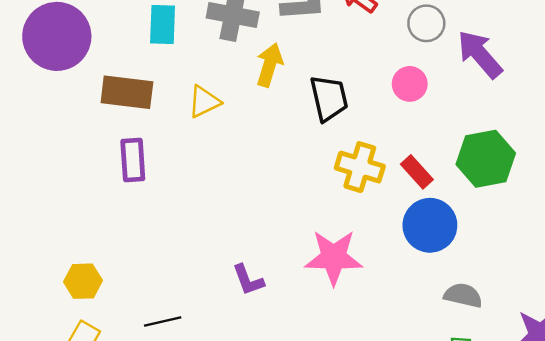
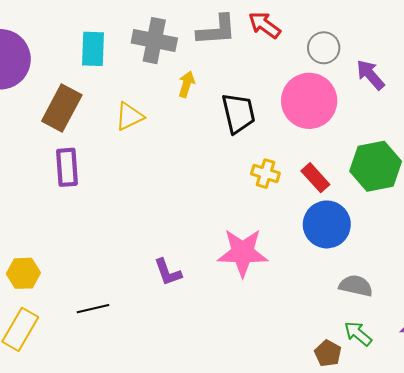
purple arrow: (480, 54) -> (370, 75), size x0.7
yellow arrow: (270, 65) -> (187, 84), size x0.7
pink circle: (410, 84) -> (309, 101), size x1.8
brown rectangle: (127, 92) -> (62, 108), turned -69
yellow cross: (360, 167) -> (265, 174), size x0.7

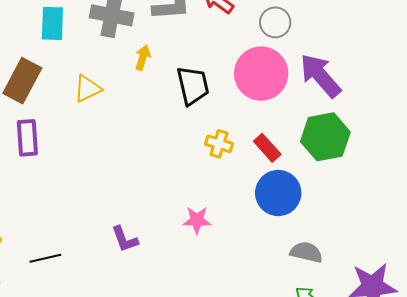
purple arrow: (370, 75) -> (320, 76), moved, size x1.5
pink star: (243, 253) -> (197, 220), size x0.6
black line: (93, 309) -> (45, 258), moved

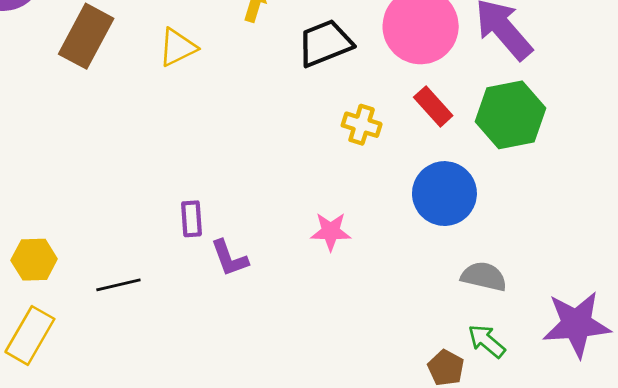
black trapezoid: (193, 86) -> (325, 43), turned -99
purple rectangle: (27, 138) -> (192, 219), moved, size x0.7
red rectangle: (267, 148) -> (433, 106), moved

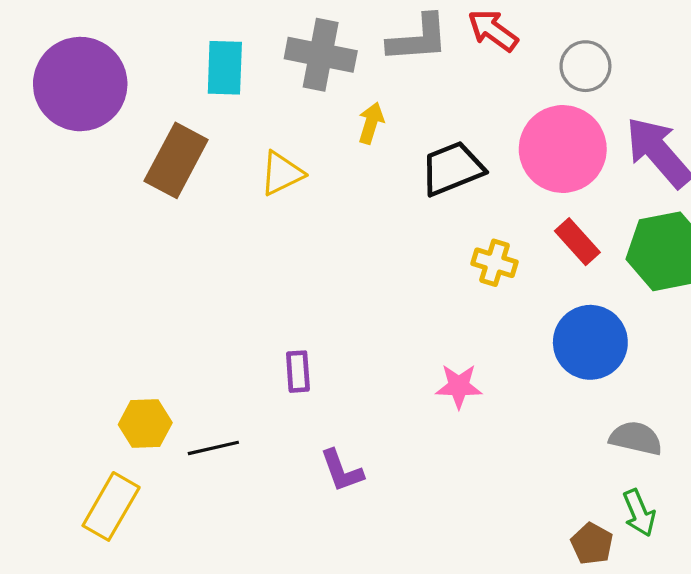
purple L-shape: (229, 258) -> (342, 471), moved
yellow hexagon: (34, 260) -> (145, 424), moved
green arrow: (487, 341) -> (639, 513), turned -153

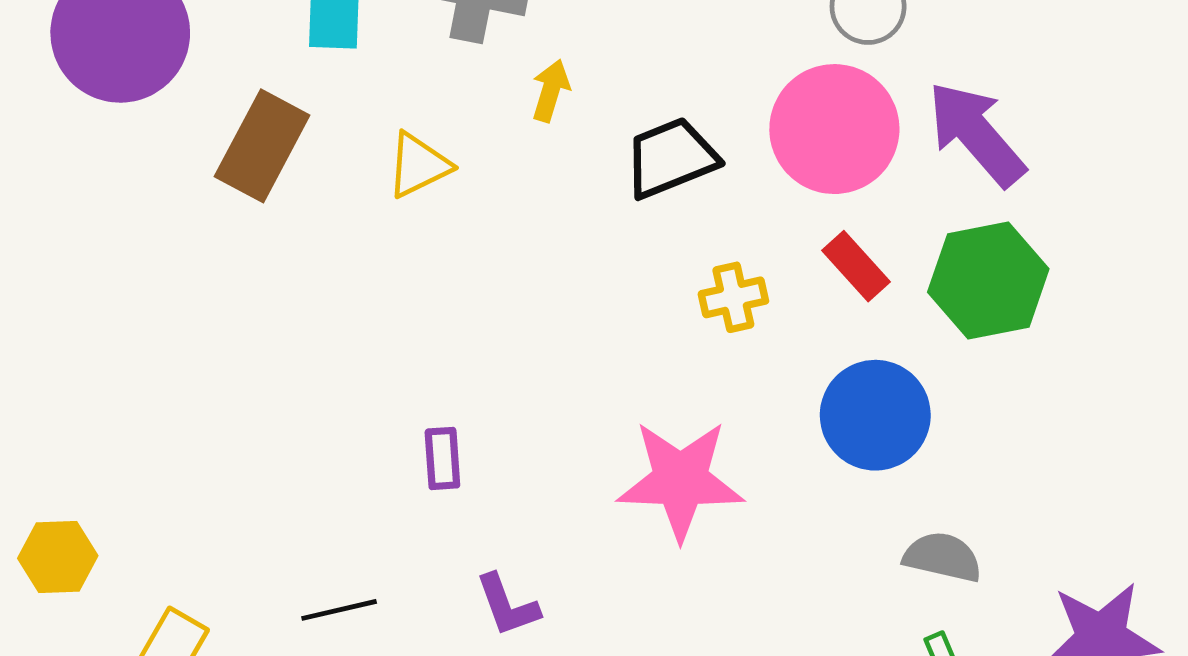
yellow cross: (495, 263) -> (733, 297), turned -30
pink star: (459, 386) -> (680, 480), size x1.8
yellow hexagon: (145, 424) -> (58, 557), moved
black line: (213, 448) -> (339, 610), moved

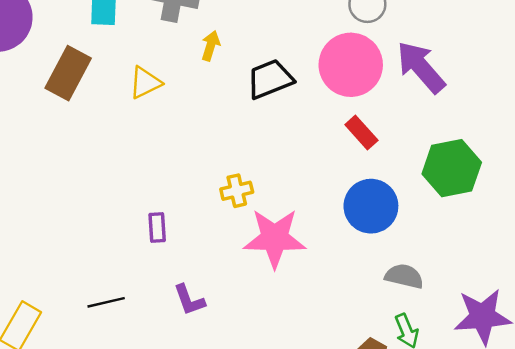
green hexagon: (988, 281) -> (452, 168), moved
yellow cross: (733, 297) -> (237, 191), moved

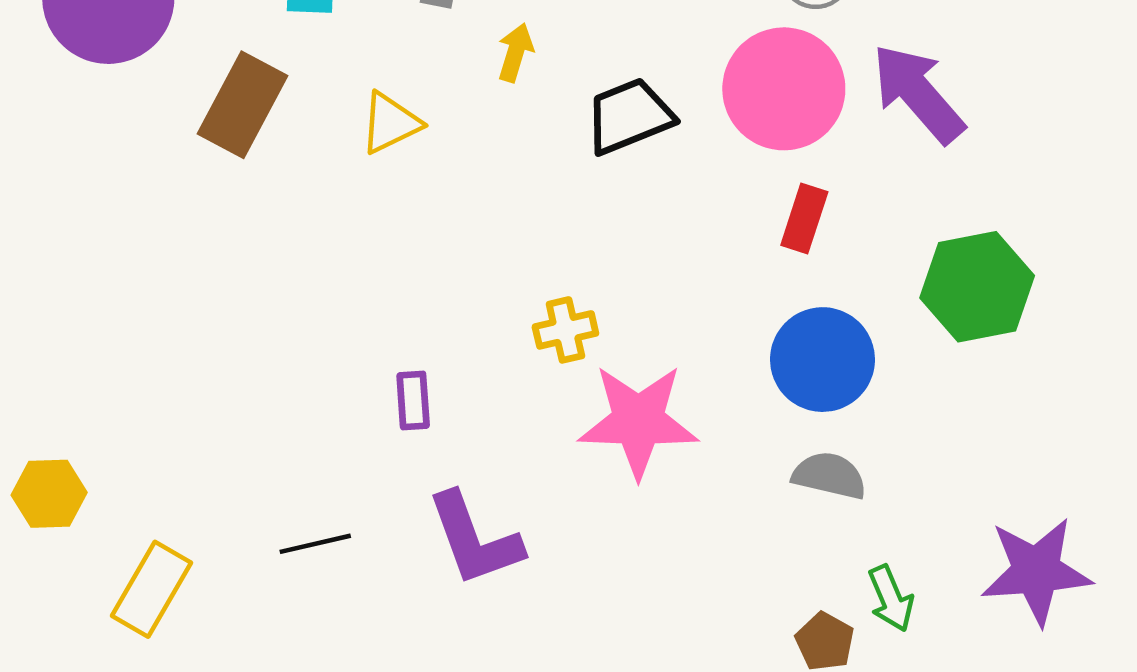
red rectangle: (361, 132) -> (804, 219), turned 60
gray semicircle: (404, 276) -> (829, 476), moved
purple L-shape: (189, 300) -> (474, 539), size x1.6

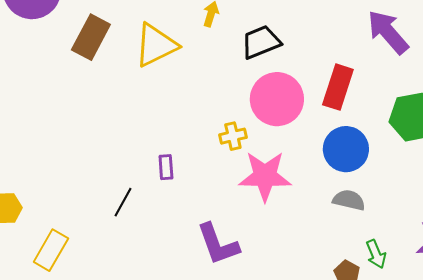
pink circle: (784, 89) -> (277, 99), moved
yellow triangle: (390, 123) -> (156, 45), size x1.6
red rectangle: (804, 219) -> (338, 87), size x1.5
purple L-shape: (474, 539) -> (218, 244), moved
black line: (315, 544) -> (123, 202), moved, turned -48

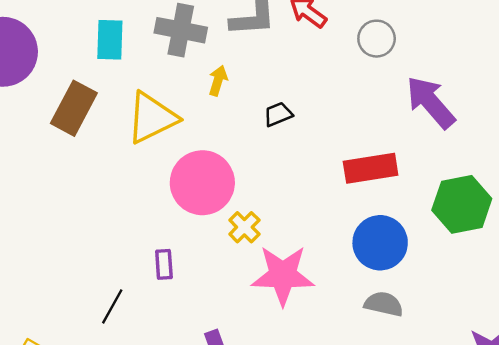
black trapezoid: (261, 42) -> (278, 114), size x0.6
red rectangle: (338, 87) -> (371, 168), turned 63
pink circle: (277, 99) -> (202, 183), moved
yellow cross: (233, 136) -> (244, 227), turned -32

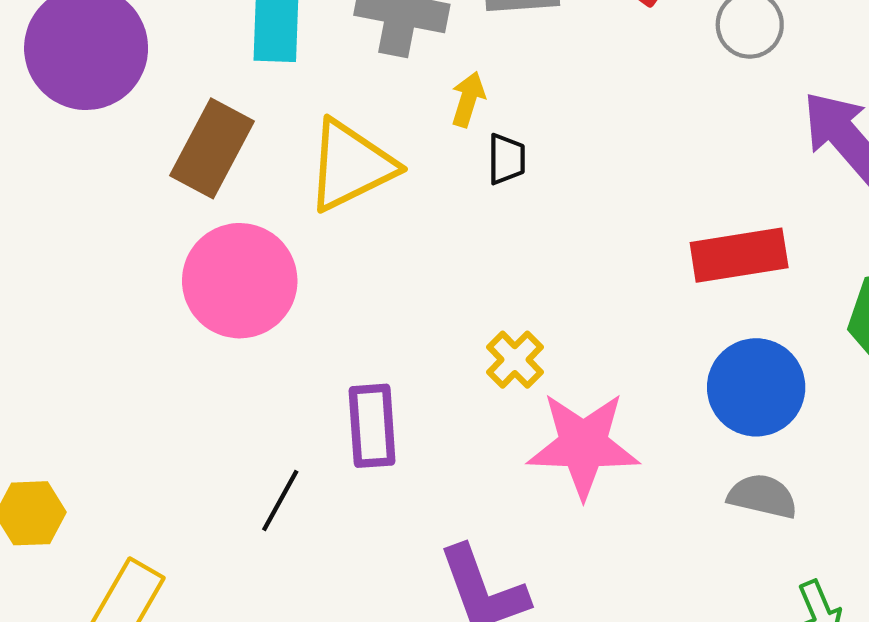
black trapezoid: (278, 114) -> (506, 159), moved, turned 112
pink circle: (202, 183) -> (240, 281), moved
purple rectangle: (164, 264) -> (372, 426), size x1.5

